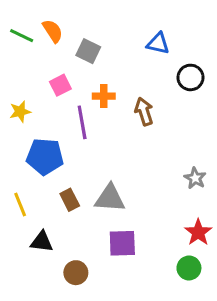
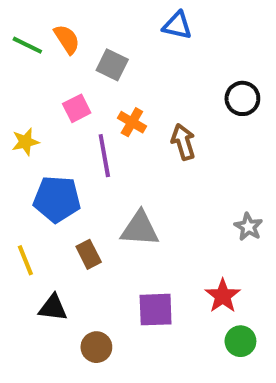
blue triangle: (158, 43) -> (177, 25), moved
orange cross: (104, 96) -> (132, 122), turned 30
gray triangle: (110, 198) -> (140, 229), moved
red star: (198, 232) -> (223, 296), moved

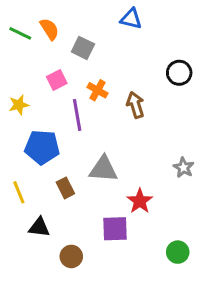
red star: (223, 296) -> (140, 201), moved

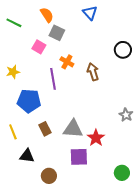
blue triangle: (131, 19) -> (90, 13), turned 35
orange semicircle: (49, 29) -> (47, 15), moved
pink square: (57, 80) -> (39, 47), moved, turned -32
gray triangle: (103, 169) -> (73, 129), moved

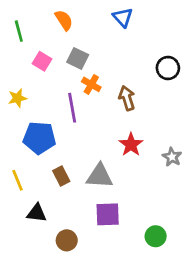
green line: (14, 23) -> (19, 31), turned 49
gray square: (57, 33) -> (78, 58), moved
pink square: (39, 47) -> (42, 61), moved
red star: (96, 138) -> (131, 145), moved
green circle: (122, 173) -> (156, 236), moved

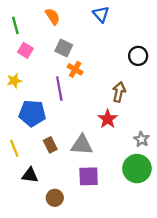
pink square: (42, 61) -> (25, 50), moved
brown arrow: (127, 98) -> (119, 92), moved, turned 30
gray star: (172, 157) -> (141, 139), moved
green circle: (156, 236) -> (137, 169), moved, size x1.6

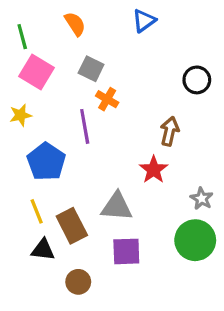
blue triangle: (101, 14) -> (144, 21), turned 36
pink square: (25, 50) -> (37, 72), size x1.5
blue pentagon: (32, 113) -> (46, 162), turned 30
brown rectangle: (50, 145) -> (72, 226), moved, size x1.5
yellow line: (14, 148) -> (37, 211), moved

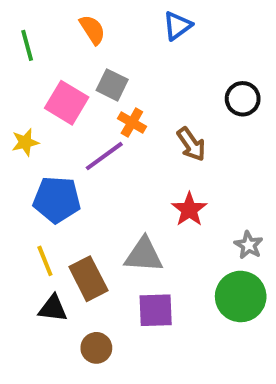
pink square: (37, 72) -> (67, 103), moved
purple line: (85, 126) -> (104, 156), turned 64
brown arrow: (170, 131) -> (191, 144), moved, turned 132
blue pentagon: (46, 162) -> (57, 200), turned -30

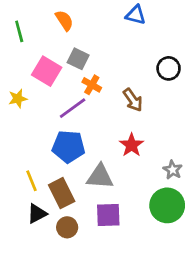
blue triangle: (177, 26) -> (136, 15), moved, turned 50
blue pentagon: (57, 200) -> (69, 146), moved
black triangle: (53, 308) -> (37, 214), turned -35
brown circle: (96, 348) -> (67, 227), moved

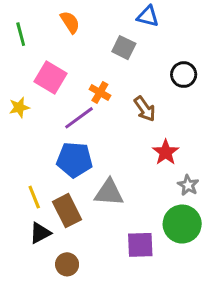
gray square: (78, 59) -> (124, 48), moved
red star: (132, 145) -> (166, 152), moved
purple square: (108, 215) -> (140, 245), moved
brown circle: (67, 227) -> (67, 264), moved

